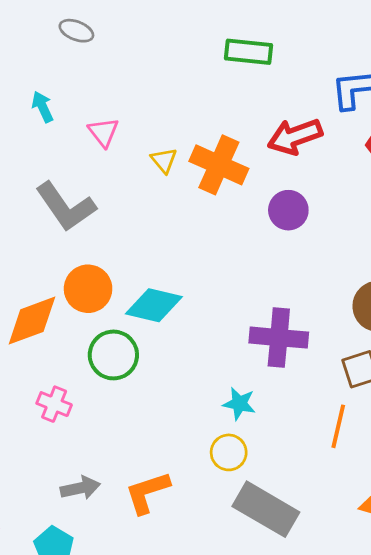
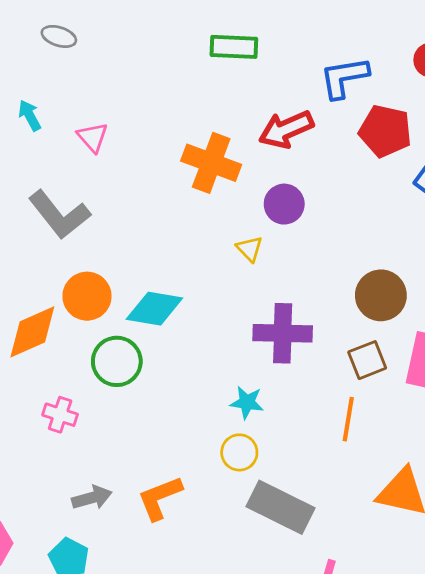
yellow triangle: (164, 160) -> (250, 249), moved

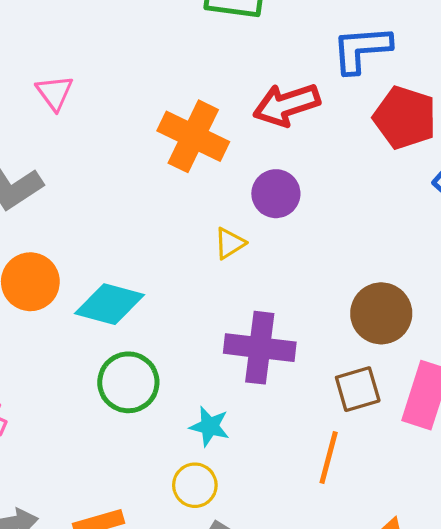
yellow triangle: (250, 249) -> (230, 243), turned 36
green circle: (117, 361) -> (128, 382), moved

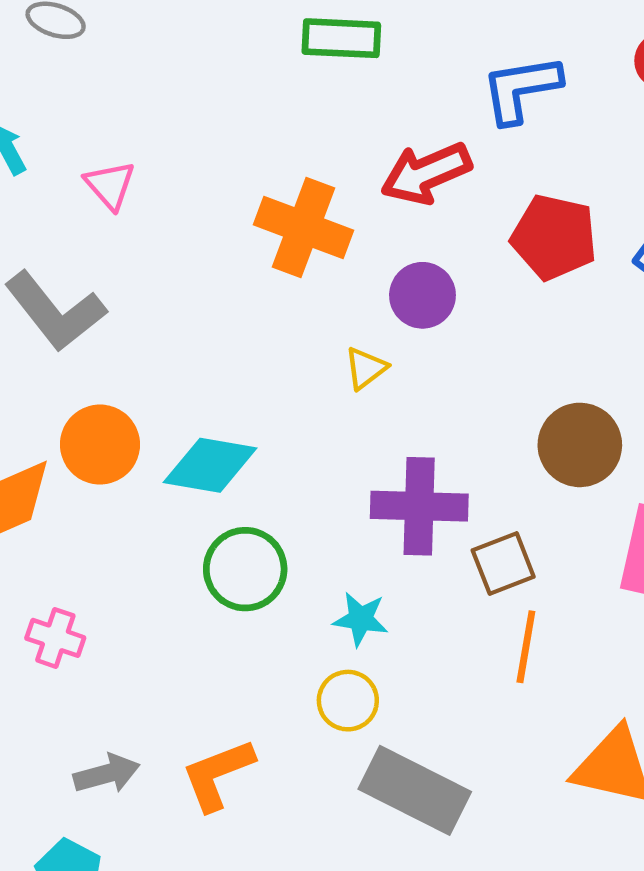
red pentagon: (405, 118) -> (554, 237), moved
brown square: (358, 389) -> (503, 564), moved

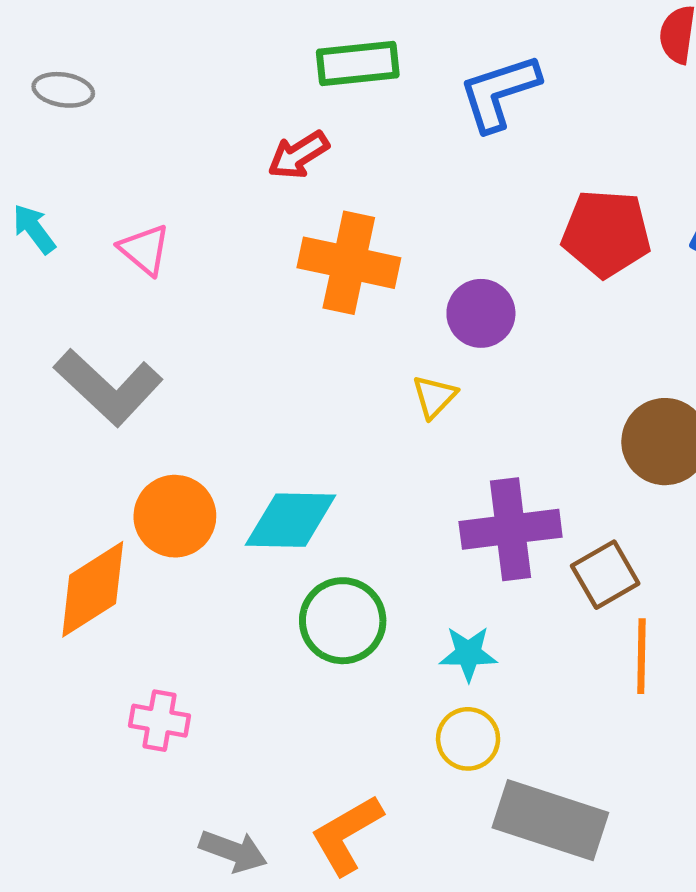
blue L-shape: (521, 89) -> (499, 92), moved
red arrow: (426, 173) -> (298, 155), moved, size x0.7
gray arrow: (107, 774) -> (233, 851), turned 44

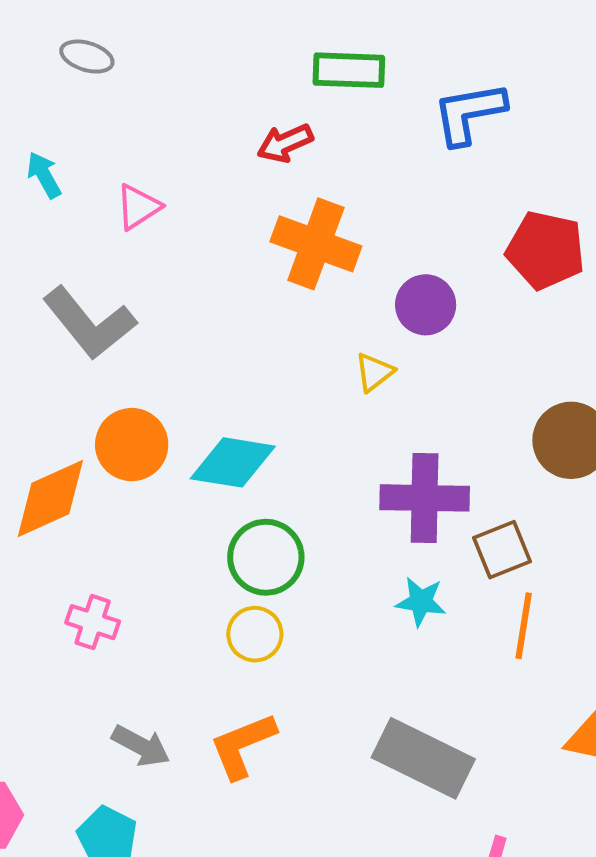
pink triangle: (145, 250) -> (138, 207), turned 39
cyan star: (468, 654) -> (421, 602), moved
yellow circle: (468, 739) -> (255, 634), moved

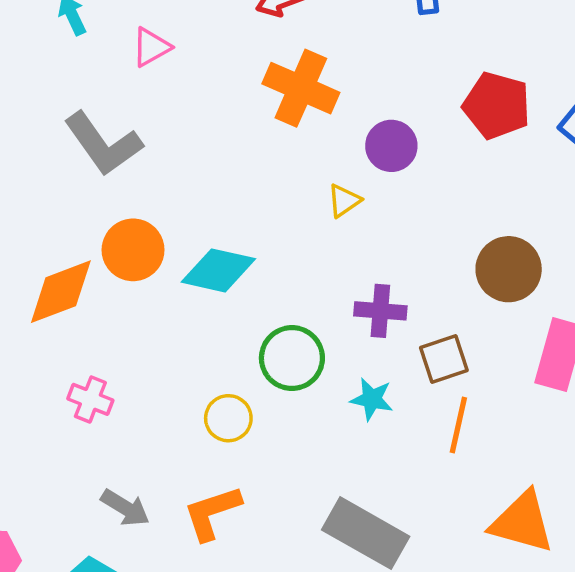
purple cross: (425, 498) -> (380, 311), size x0.7
green circle: (266, 557) -> (292, 358), moved

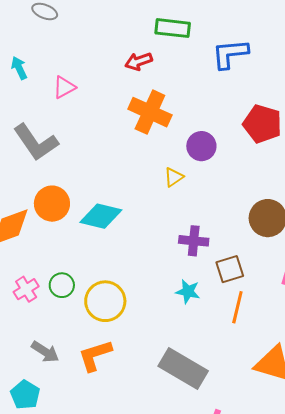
green circle: (292, 358) -> (62, 285), moved, size x0.7
pink cross: (90, 399) -> (26, 289), turned 35
yellow circle: (228, 418) -> (105, 301), size x1.5

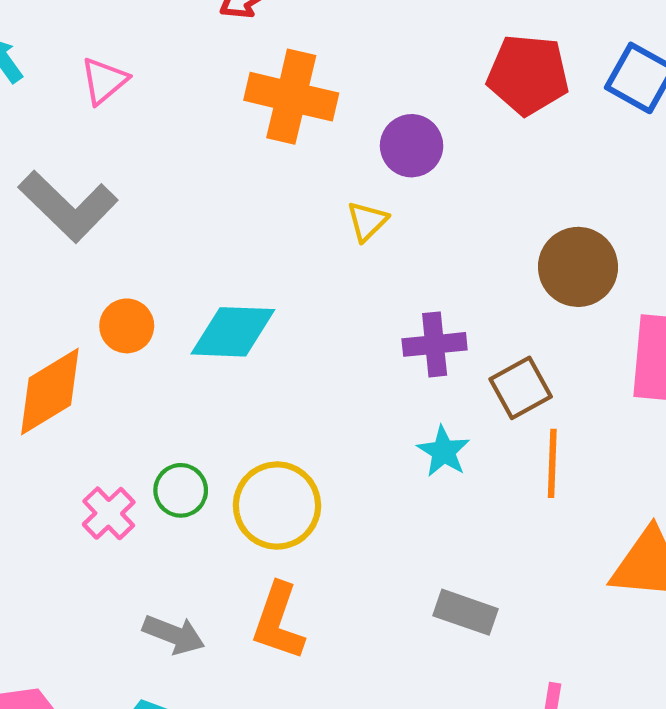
orange circle: (52, 204) -> (127, 326), size x0.7
cyan star: (188, 292) -> (444, 451), turned 30
orange L-shape: (95, 355) -> (278, 622), turned -42
gray rectangle: (183, 368) -> (465, 612), size x0.6

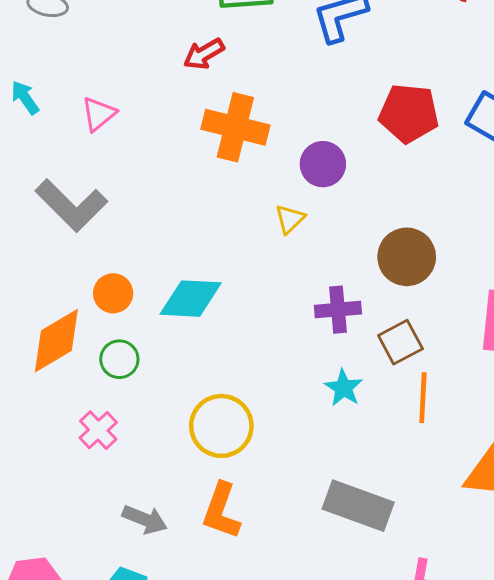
brown circle: (578, 267) -> (407, 257), moved
green circle: (181, 490) -> (119, 359), moved
gray rectangle: (465, 612) -> (358, 506), size x1.5

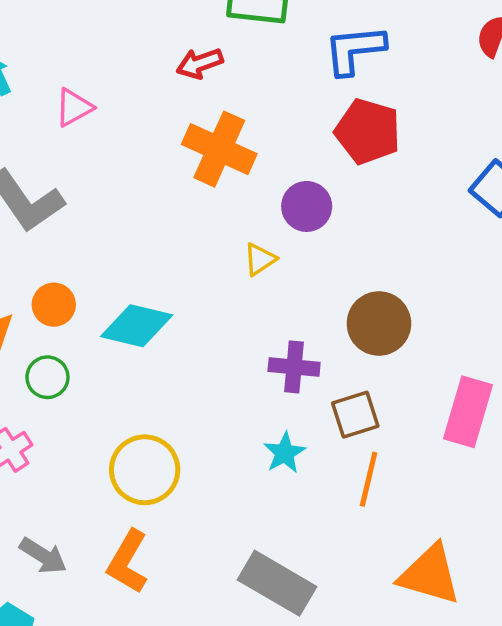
red pentagon: (409, 113) -> (368, 131), moved

